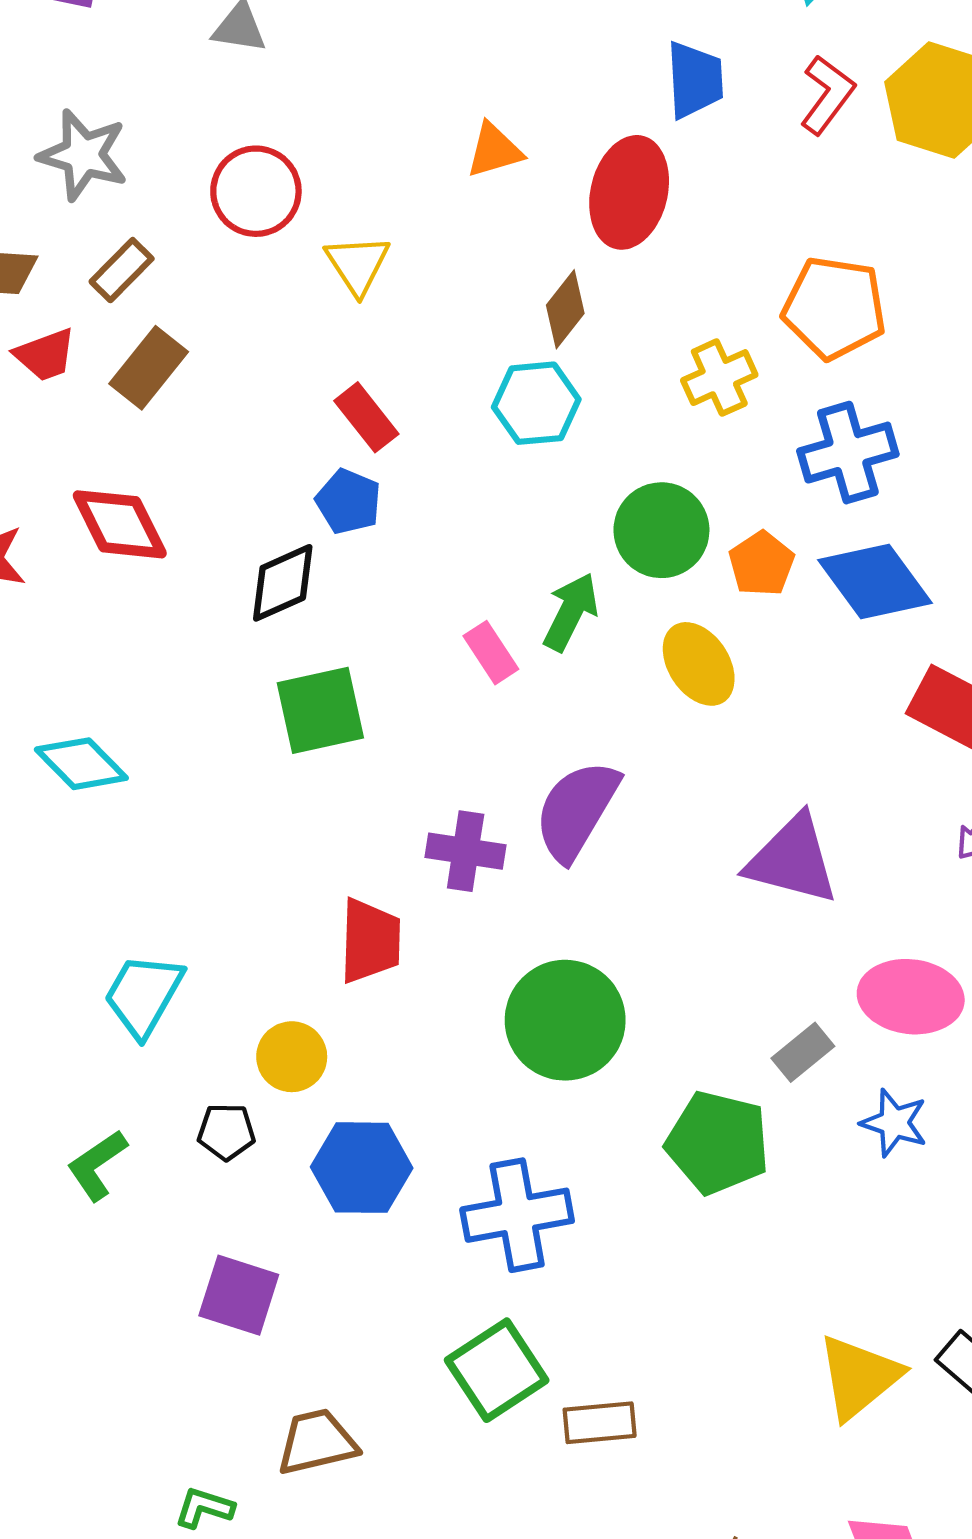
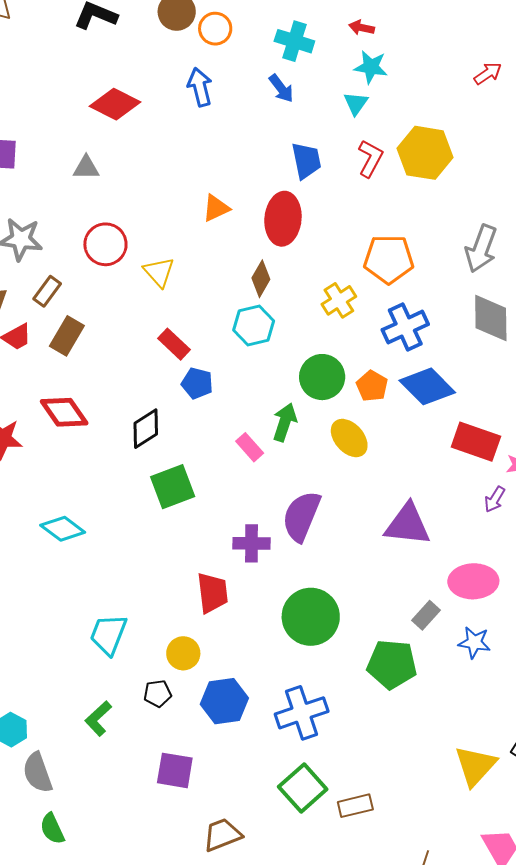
blue pentagon: (348, 502) -> (197, 383), moved

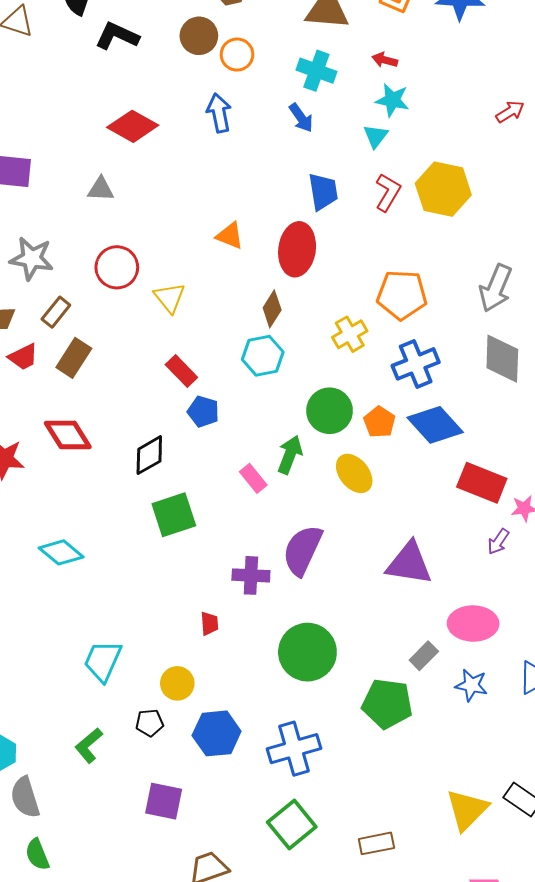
orange triangle: (216, 208) -> (230, 236), turned 44
red trapezoid: (212, 593) -> (209, 624), size x0.6
brown rectangle: (355, 806) -> (376, 843), moved

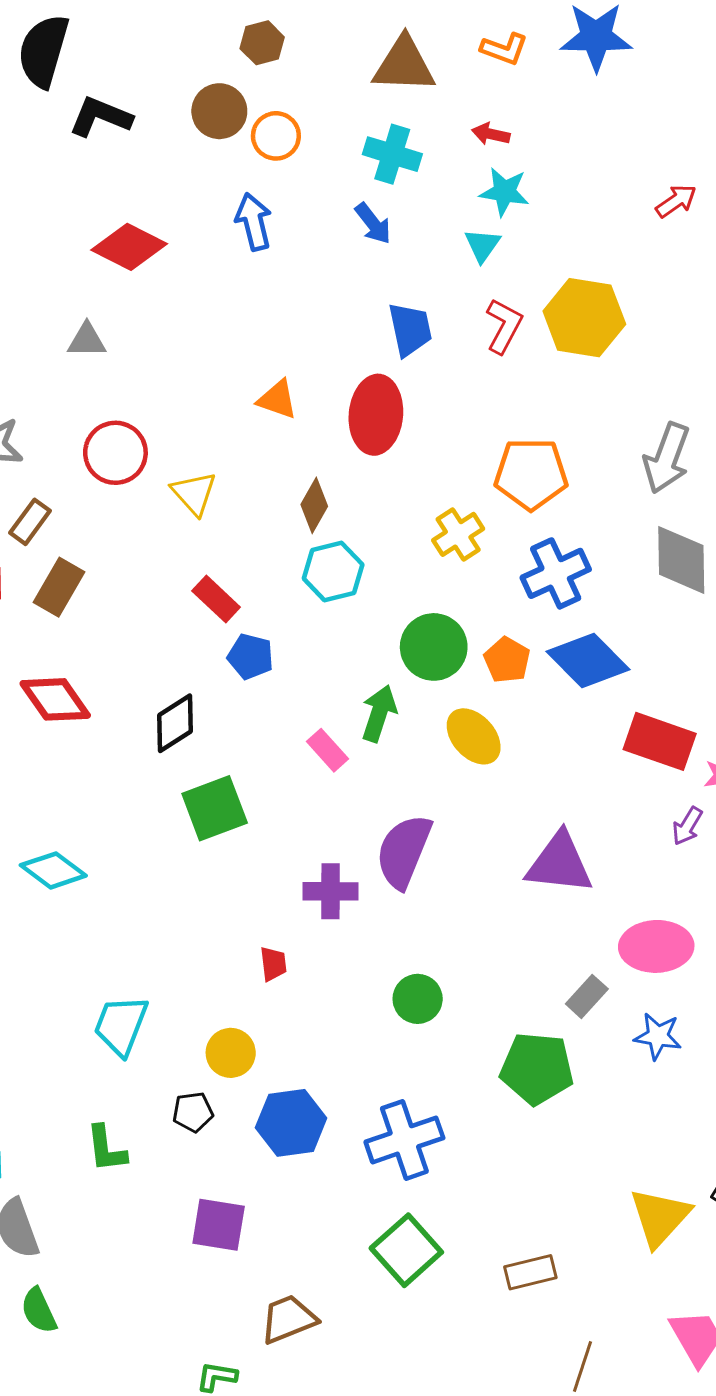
brown diamond: (272, 309) -> (314, 505), moved
green circle: (307, 652) -> (418, 999), size x0.6
green L-shape: (89, 745) -> (106, 1149), turned -54

